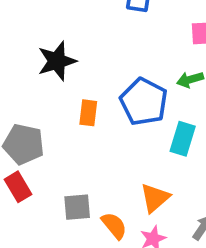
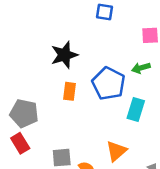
black star: (57, 61) -> (64, 55), moved

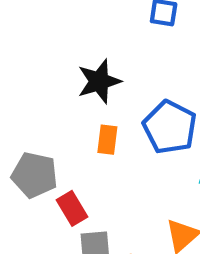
red rectangle: (20, 143) -> (72, 208), moved

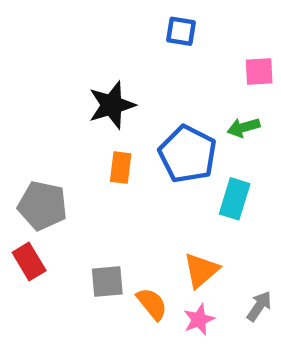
red rectangle: (72, 208) -> (29, 261), moved

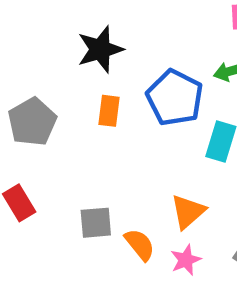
gray pentagon: (42, 206) -> (32, 122), moved, turned 30

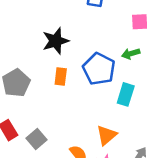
gray square: (96, 223) -> (36, 139), moved, turned -36

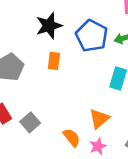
blue pentagon: (99, 69) -> (92, 36), moved

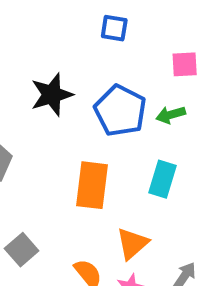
orange rectangle: (54, 61) -> (92, 185), moved, size x1.6

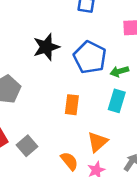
green arrow: (171, 115) -> (119, 71), moved
orange rectangle: (92, 185) -> (72, 105), size x0.7

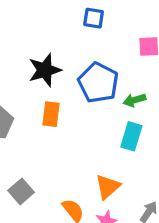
orange rectangle: (72, 105) -> (51, 114), moved

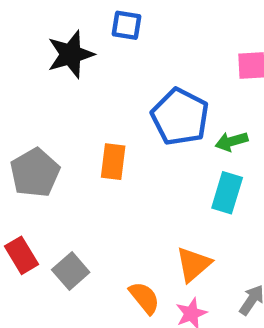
blue square: (94, 18) -> (127, 25), moved
black star: (45, 70) -> (71, 54), moved

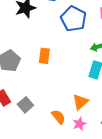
blue pentagon: (180, 117) -> (73, 19), moved

